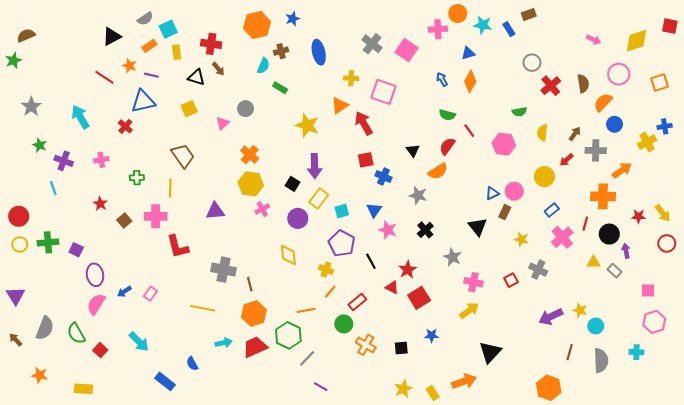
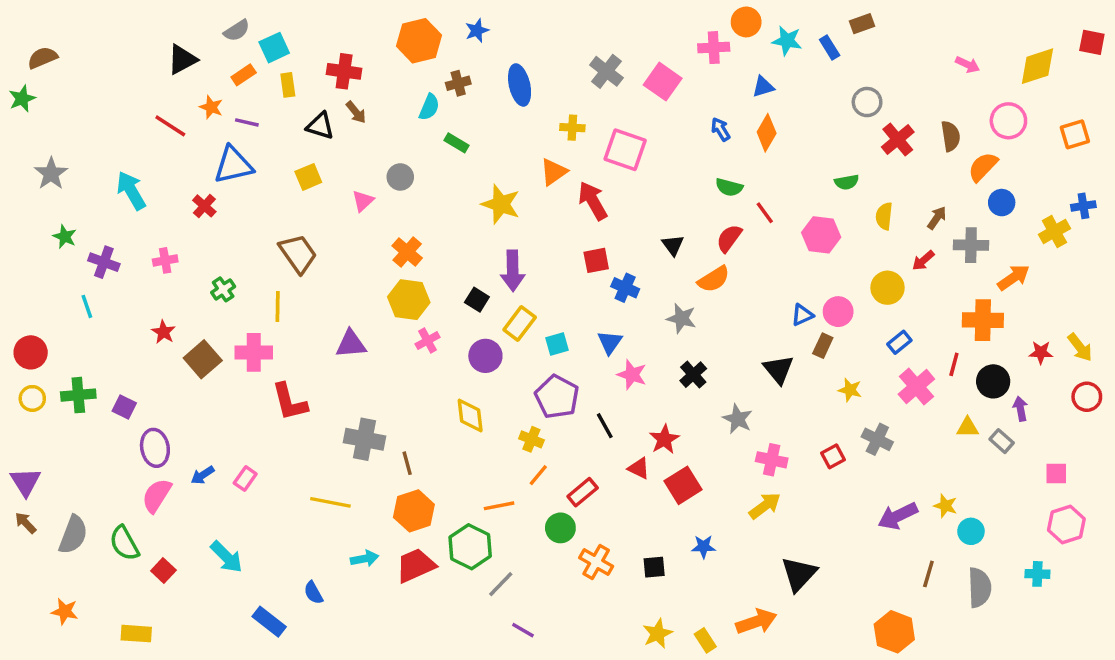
green cross: (137, 178) -> (223, 289), turned -32
brown square: (124, 220) -> (203, 359), size x1.5
brown arrow: (16, 340) -> (25, 523), moved

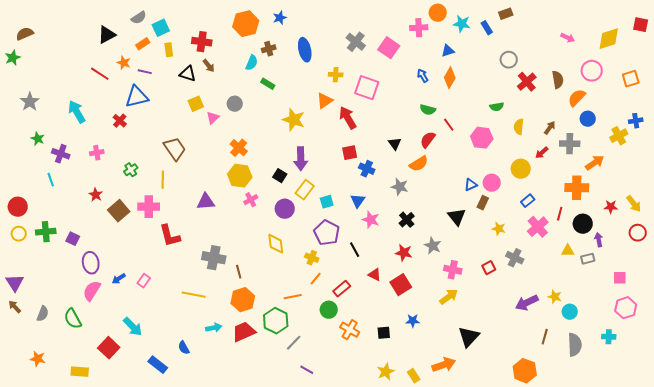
yellow square: (308, 177) -> (196, 104), moved
red star: (664, 439) -> (404, 253), moved, turned -30
gray rectangle: (1002, 441) -> (588, 259), turned -56
gray semicircle: (73, 535) -> (43, 314), size x0.7
red square: (163, 571) -> (109, 348), moved, size x1.5

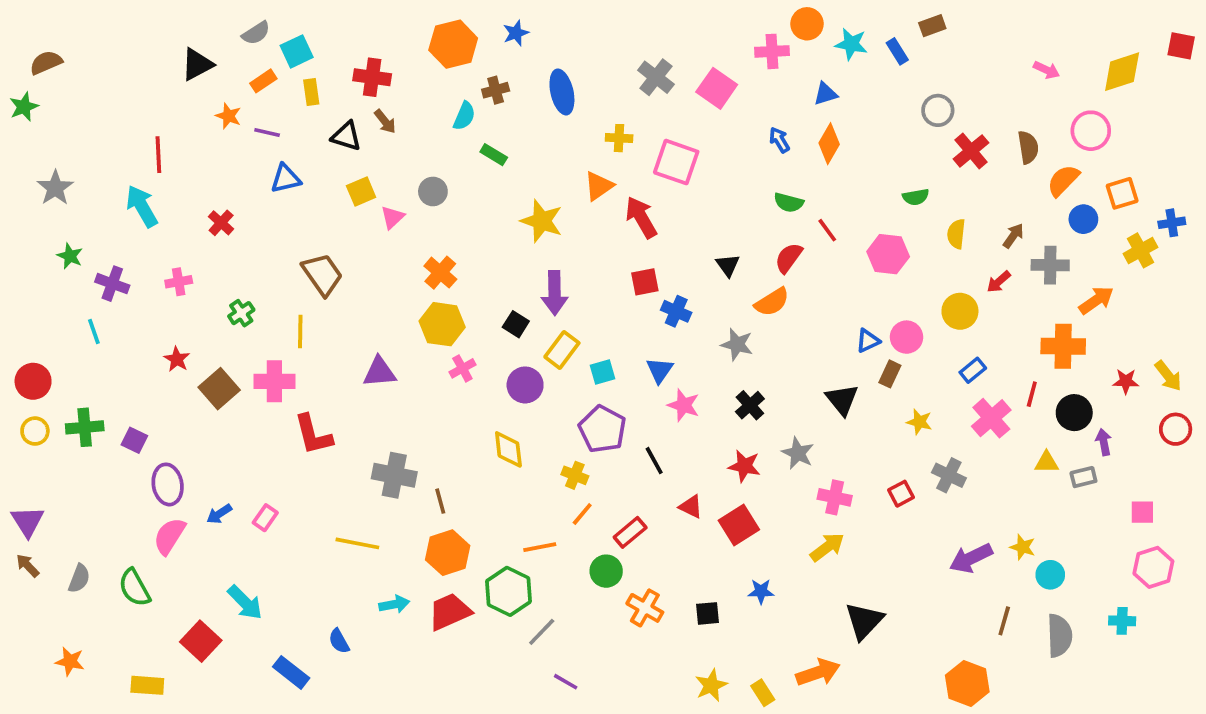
red line: (100, 74) -> (158, 155), moved, turned 54
orange square: (631, 79) -> (1122, 193), moved
blue triangle: (137, 97) -> (286, 179), moved, size x0.7

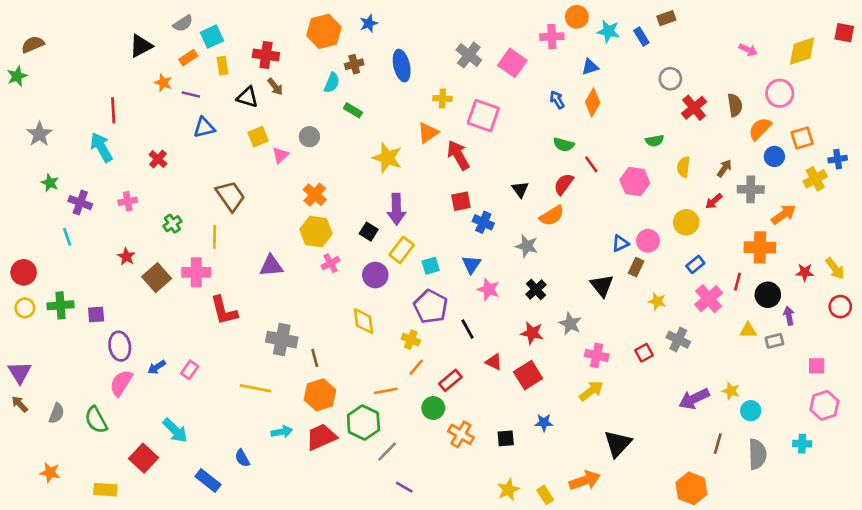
purple square: (134, 440) -> (96, 315), turned -30

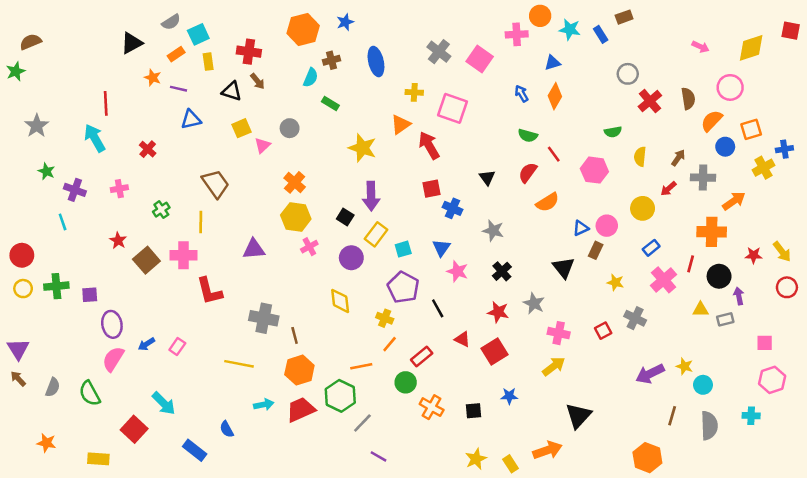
orange semicircle: (552, 216) -> (548, 202), moved

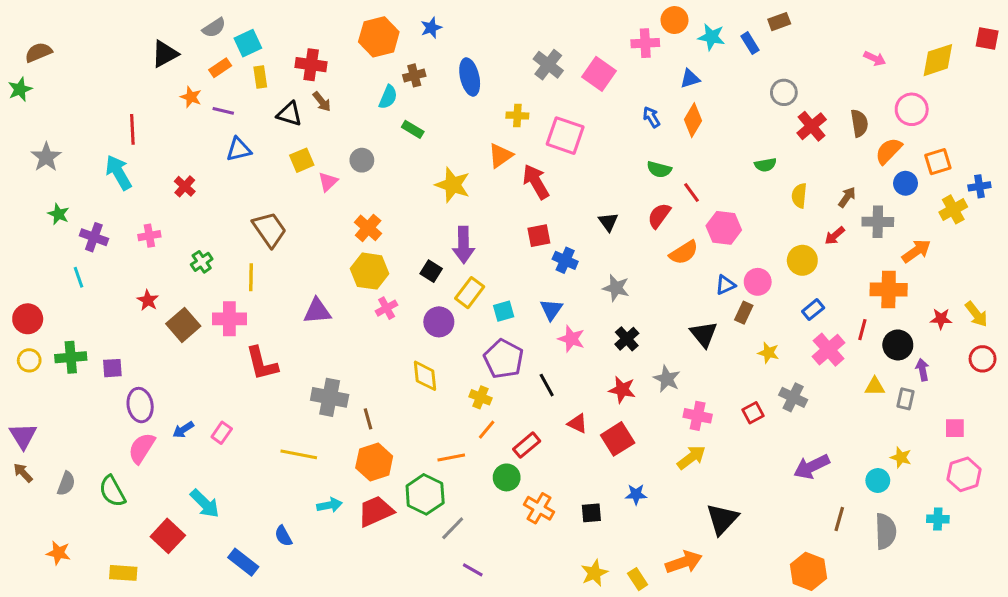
pink hexagon: (594, 170) -> (724, 228), moved
gray rectangle: (725, 319) -> (906, 399), turned -63
yellow star: (684, 366) -> (901, 457), moved

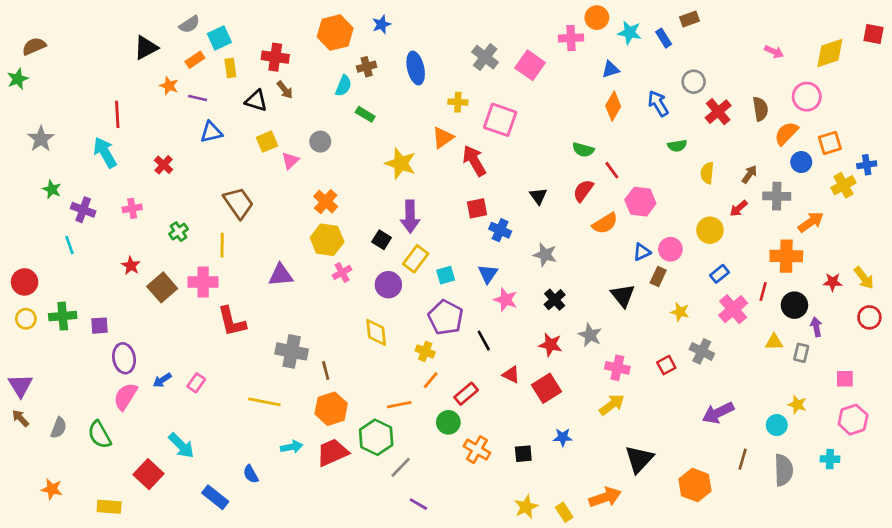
blue arrow: (651, 117) -> (658, 103), moved, size x1.4
orange hexagon: (808, 571) -> (695, 485), moved

